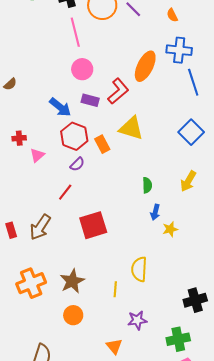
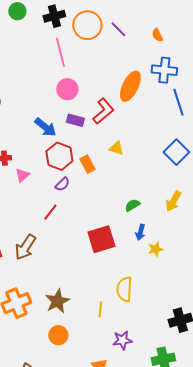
yellow triangle: (131, 128) -> (116, 148), size x0.6
green semicircle: (147, 185) -> (132, 205), turned -119
red square: (93, 225) -> (101, 239), moved

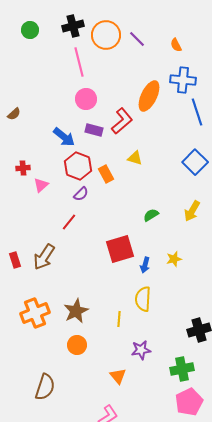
green circle: (17, 11) -> (30, 30), moved
blue arrow: (140, 232) -> (145, 265), moved

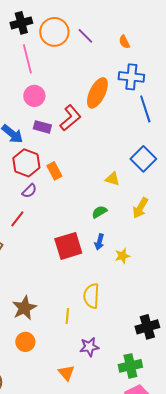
yellow triangle: (135, 158) -> (112, 179), moved
blue arrow: (145, 265) -> (99, 242), moved

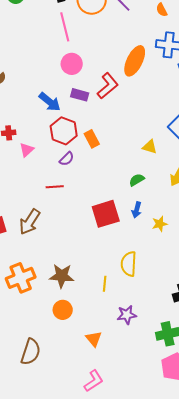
red line: (17, 219) -> (55, 187), turned 48
brown star: (24, 308) -> (62, 276), turned 30
orange triangle: (66, 373) -> (94, 339), moved

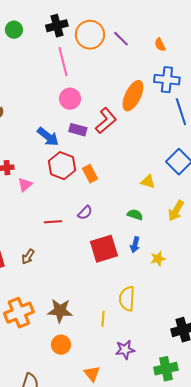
purple semicircle: (67, 159) -> (85, 213), moved
green semicircle: (137, 180) -> (135, 215), turned 49
brown arrow: (30, 222) -> (28, 257), size x0.6

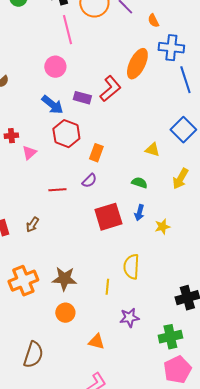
orange semicircle: (160, 45) -> (153, 21), moved
pink circle: (70, 99) -> (55, 67), moved
orange rectangle: (90, 174) -> (96, 153), moved, turned 48
orange triangle: (92, 374) -> (96, 342), turned -36

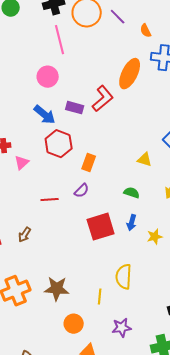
orange circle: (65, 313) -> (74, 324), moved

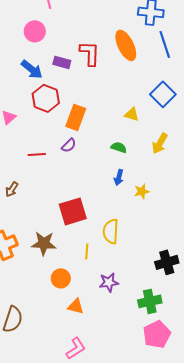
orange ellipse: (130, 74) -> (126, 45), moved, turned -52
red L-shape: (103, 99) -> (90, 53), turned -48
orange rectangle: (89, 163) -> (76, 117), size x1.4
red square: (101, 227) -> (73, 211), moved

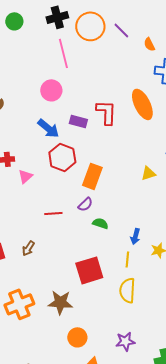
yellow triangle: (132, 114) -> (148, 173), turned -35
green semicircle: (119, 147) -> (100, 223), moved
yellow line: (87, 251) -> (127, 259), moved

